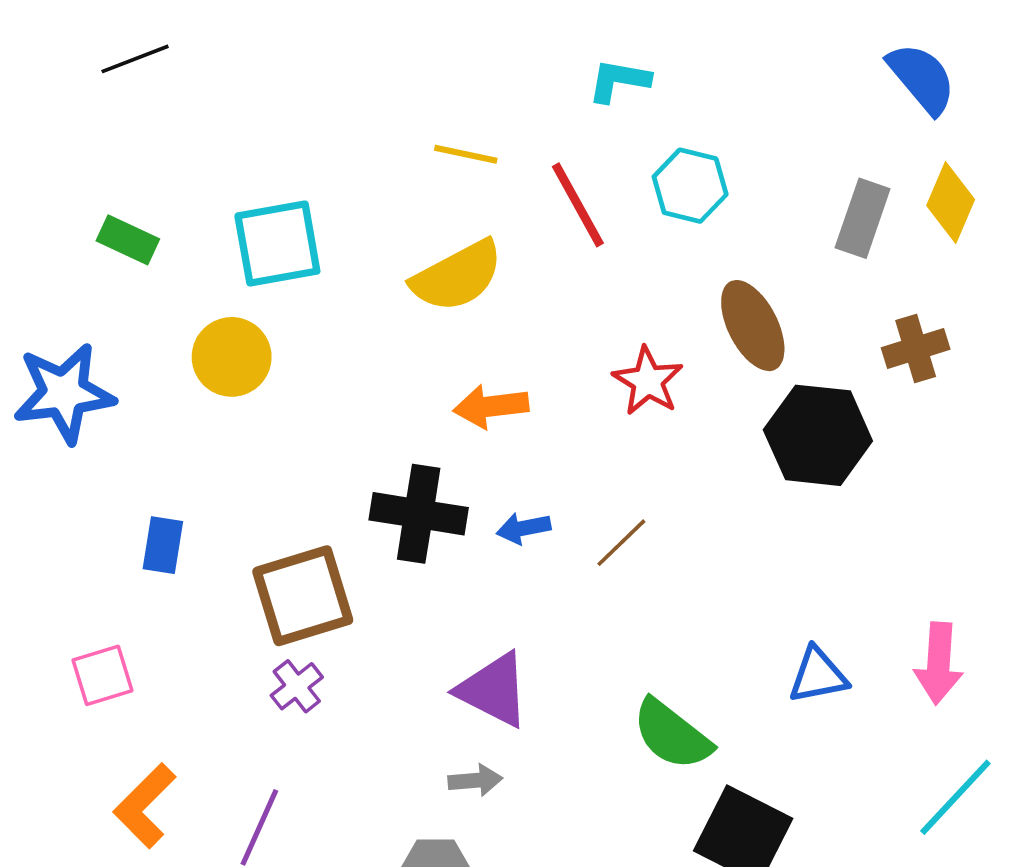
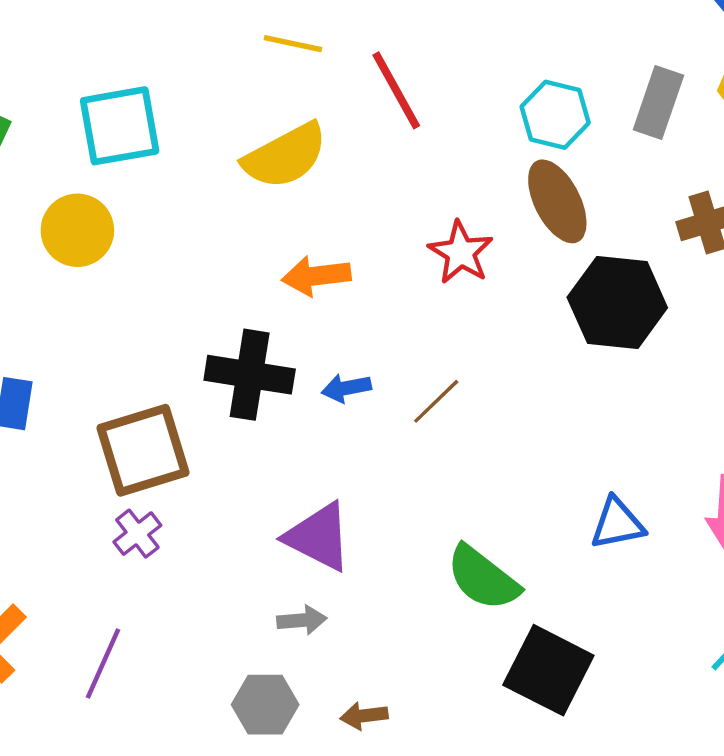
cyan hexagon: (690, 186) -> (555, 115), moved

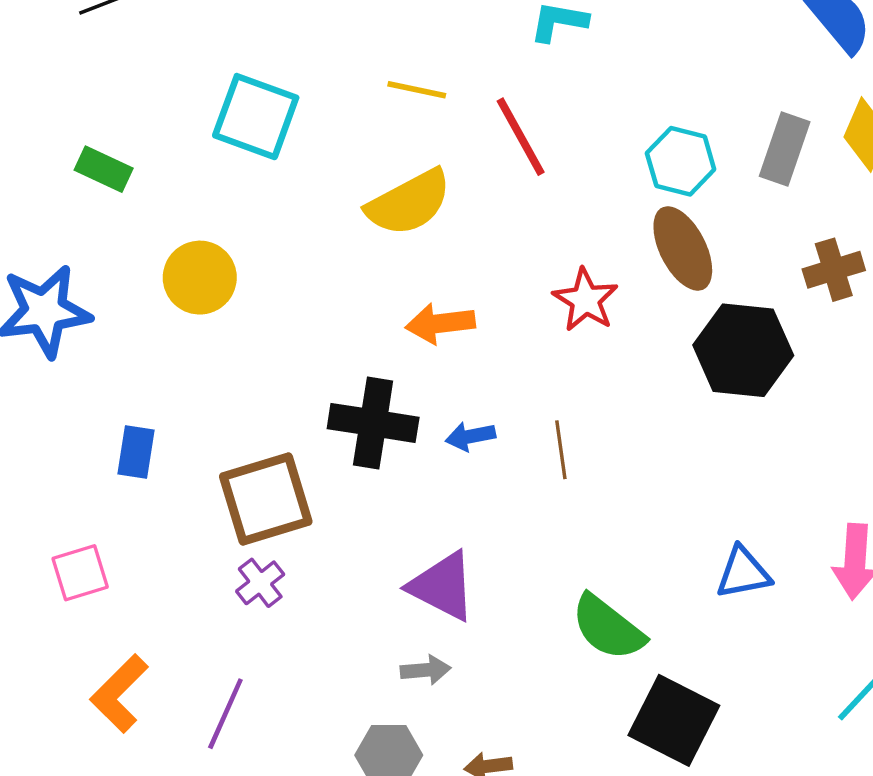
cyan square: (120, 126) -> (256, 117), moved, turned 30
brown line: (436, 401) -> (561, 450), turned -54

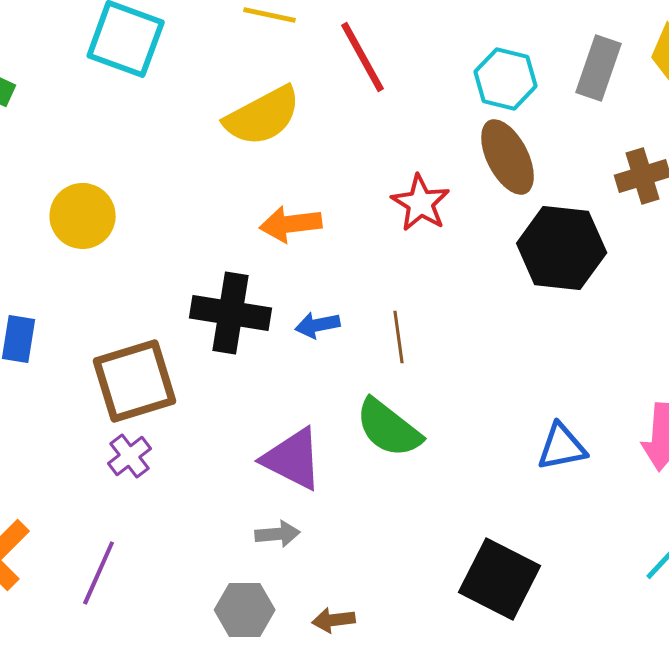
yellow circle: (200, 278) -> (83, 216), moved
green semicircle: (608, 628) -> (389, 428), moved

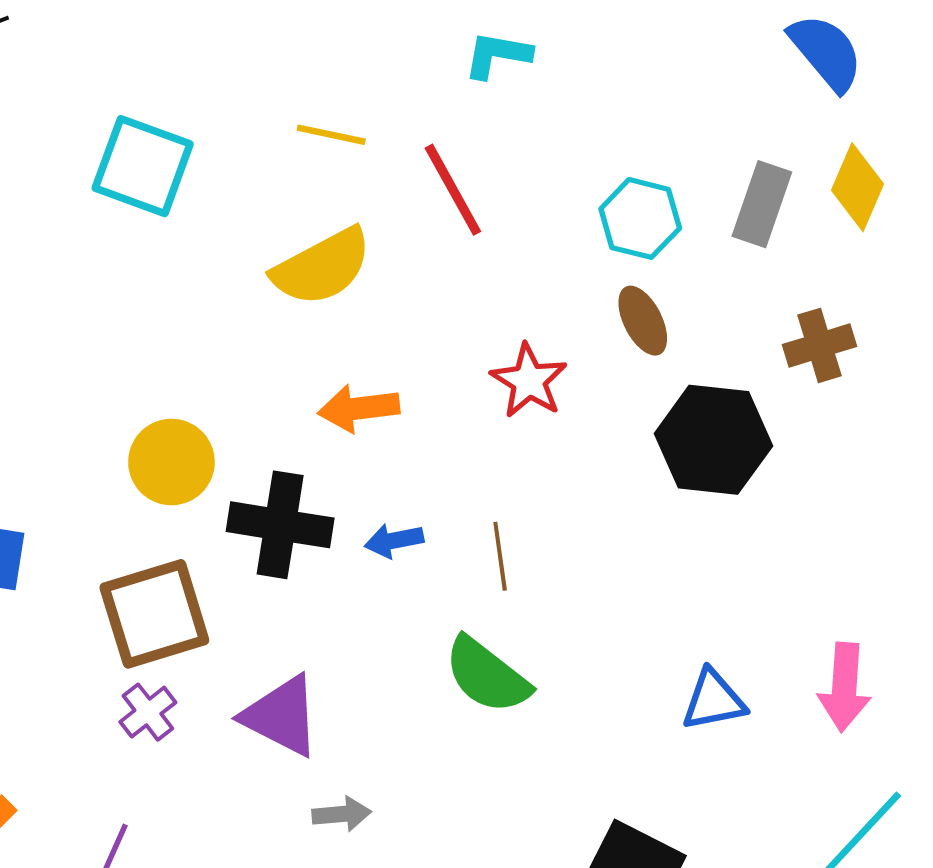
brown ellipse: (508, 157) -> (643, 321), size x0.7
yellow circle: (83, 216) -> (171, 462), moved
purple triangle: (293, 459) -> (281, 716), moved

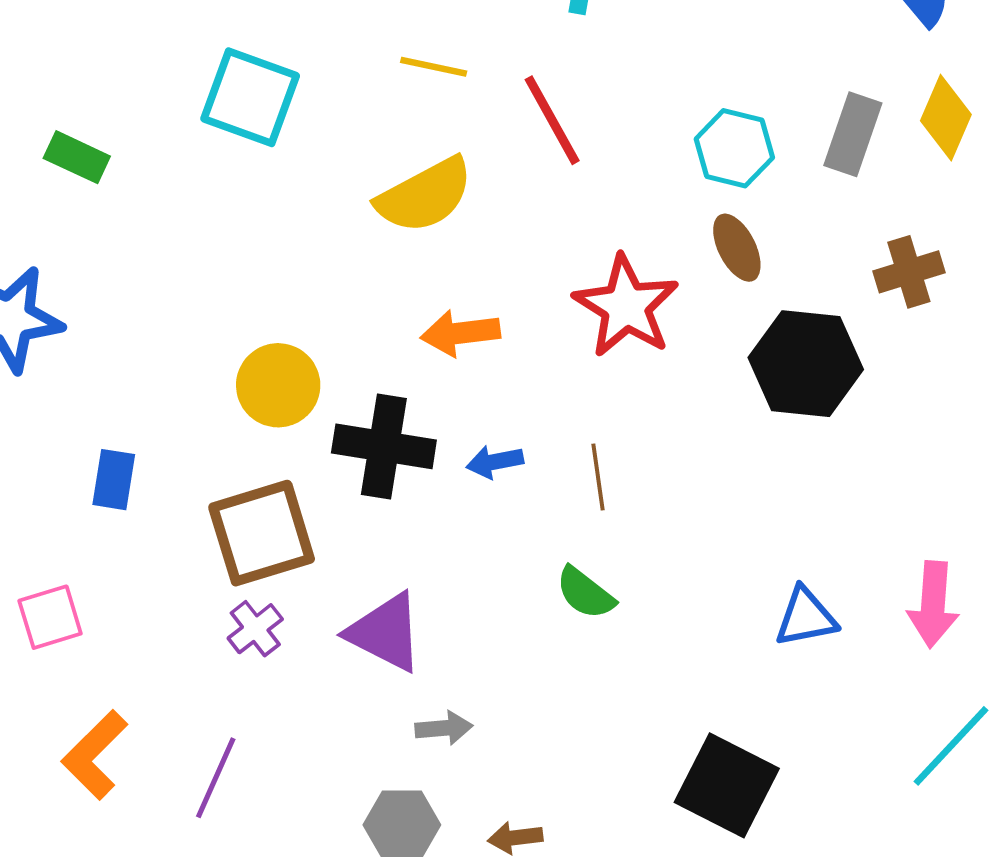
red star: (529, 381) -> (626, 306), size x1.4
green semicircle: (487, 675) -> (585, 593), size x0.7

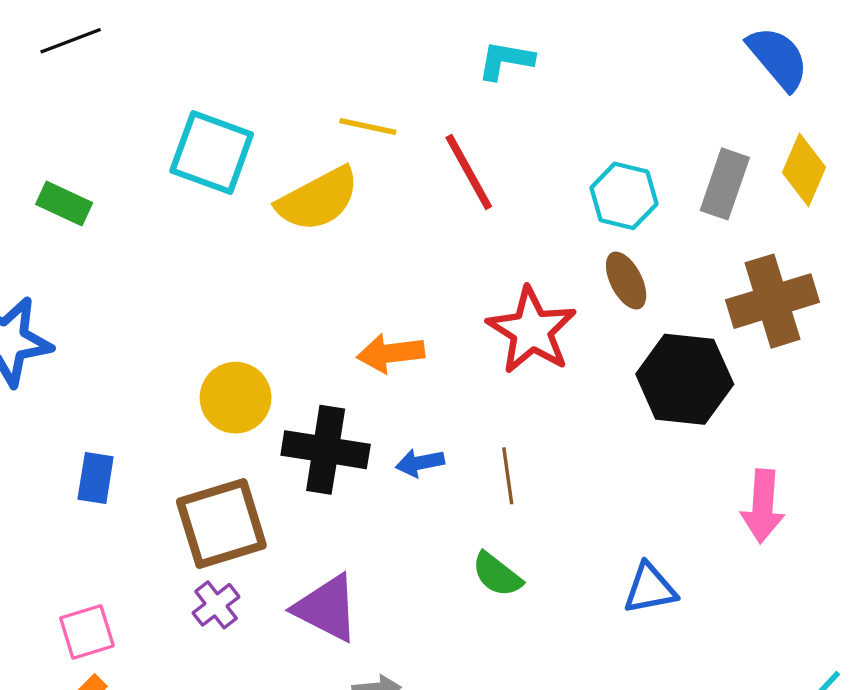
yellow semicircle: (425, 195) -> (318, 199), moved
brown cross: (909, 272) -> (773, 301), size x1.5
pink arrow: (933, 604) -> (763, 506), moved
pink square: (50, 617) -> (87, 632), moved
blue triangle: (806, 617) -> (650, 589), moved

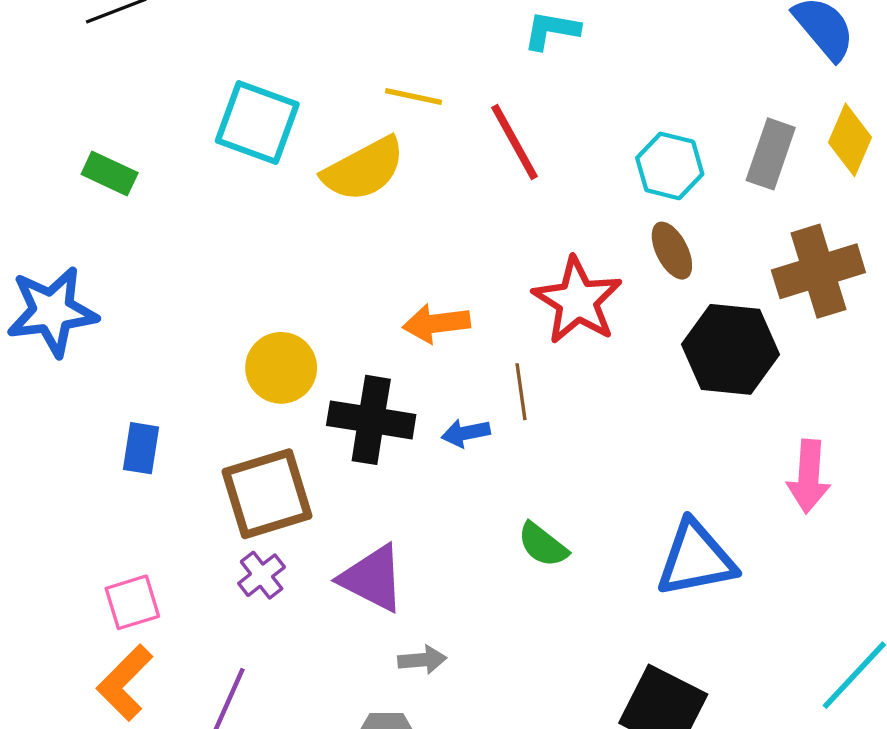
brown line: (508, 476) -> (521, 392), moved
blue triangle: (650, 589) -> (696, 559), size x1.5

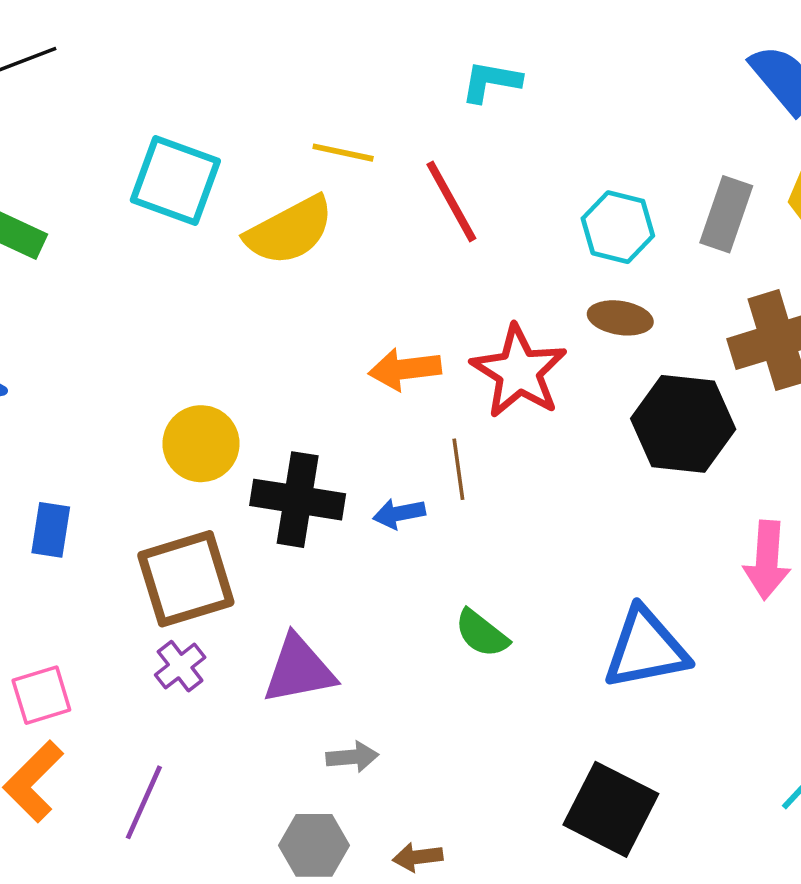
brown ellipse: (672, 251) -> (620, 318), turned -54
orange arrow: (436, 323) -> (405, 369), moved
purple triangle: (372, 578) -> (299, 670), turned -38

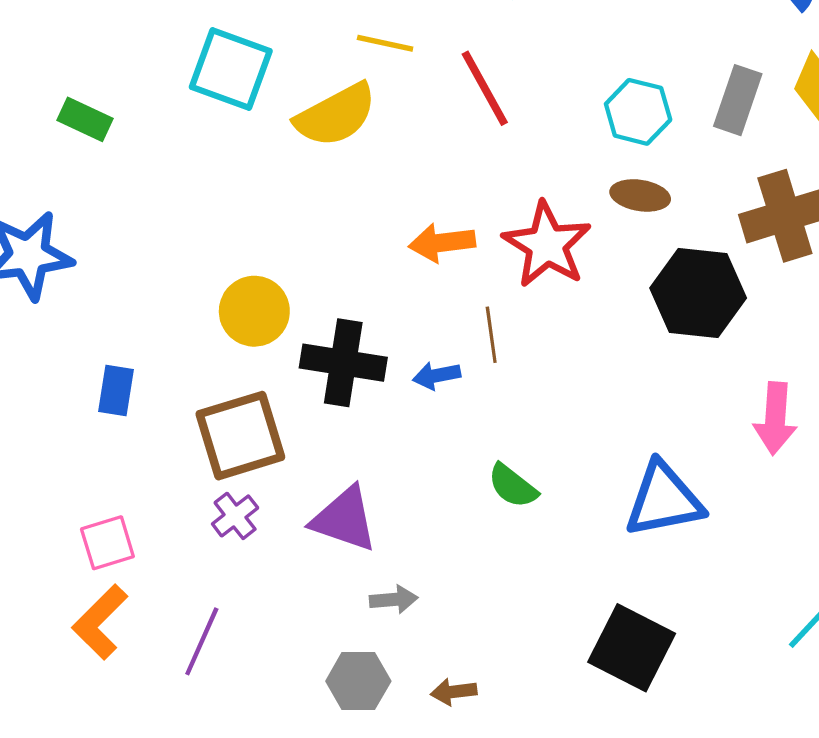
purple triangle: (299, 670) -> (344, 519), turned 30

